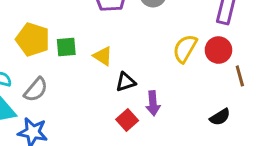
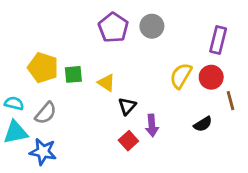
black triangle: (126, 82) -> (127, 106), turned -30
black semicircle: (220, 117) -> (203, 124), moved

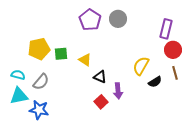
yellow pentagon: (43, 68) -> (39, 49), turned -30
yellow semicircle: (181, 76) -> (141, 66), moved
red circle: (211, 77) -> (173, 50), moved
black triangle: (127, 106) -> (100, 77), turned -48
black semicircle: (203, 124) -> (155, 82), moved

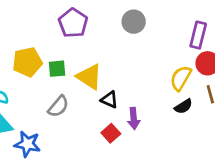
purple pentagon: (90, 20) -> (73, 23), moved
yellow triangle: (85, 60) -> (89, 77), size x1.5
yellow semicircle: (141, 66) -> (181, 78), moved
gray semicircle: (41, 82) -> (58, 106), moved

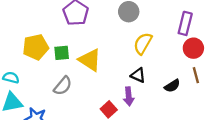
yellow semicircle: (181, 78) -> (143, 43), moved
black triangle: (109, 100) -> (138, 75), moved

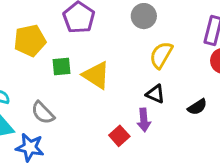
yellow pentagon: (36, 47) -> (30, 41), moved
gray semicircle: (63, 86) -> (43, 113), moved, turned 96

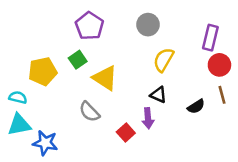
yellow pentagon: (30, 41) -> (43, 71), moved
green square: (62, 67) -> (78, 60), moved, turned -30
gray semicircle: (43, 113) -> (89, 112), moved

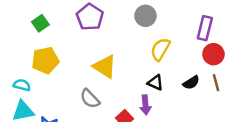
green square: (78, 60) -> (40, 23), moved
black semicircle: (196, 107) -> (191, 83), moved

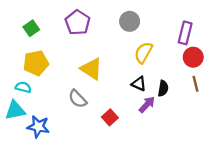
black semicircle: (191, 83) -> (163, 88), moved, turned -49
cyan semicircle: (22, 85) -> (23, 87), moved
purple arrow: (145, 105) -> (147, 105), moved, turned -132

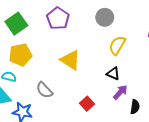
green square: (31, 28) -> (16, 24), size x1.5
black semicircle: (163, 88) -> (135, 107), moved
gray semicircle: (78, 99) -> (44, 90), moved

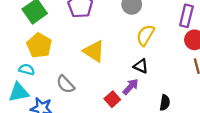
yellow pentagon: (20, 55) -> (39, 46), turned -30
purple arrow: (120, 92) -> (131, 87), moved

